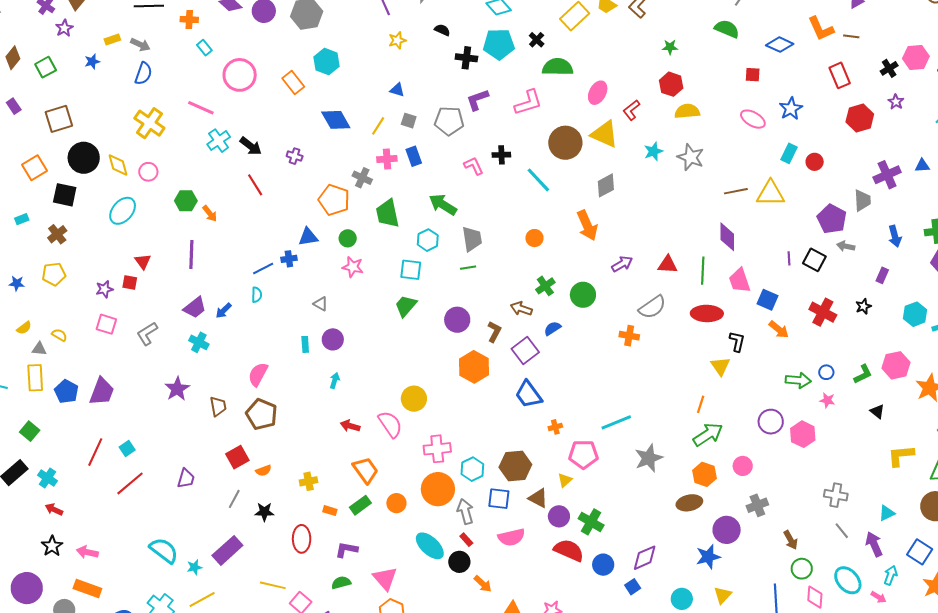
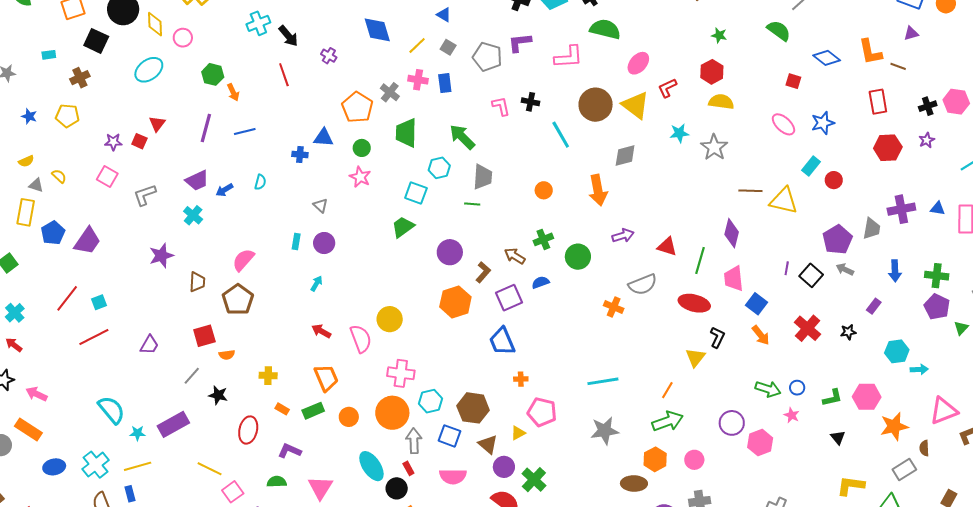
blue line: (263, 269) -> (245, 132), moved
cyan line: (616, 422) -> (603, 381), moved

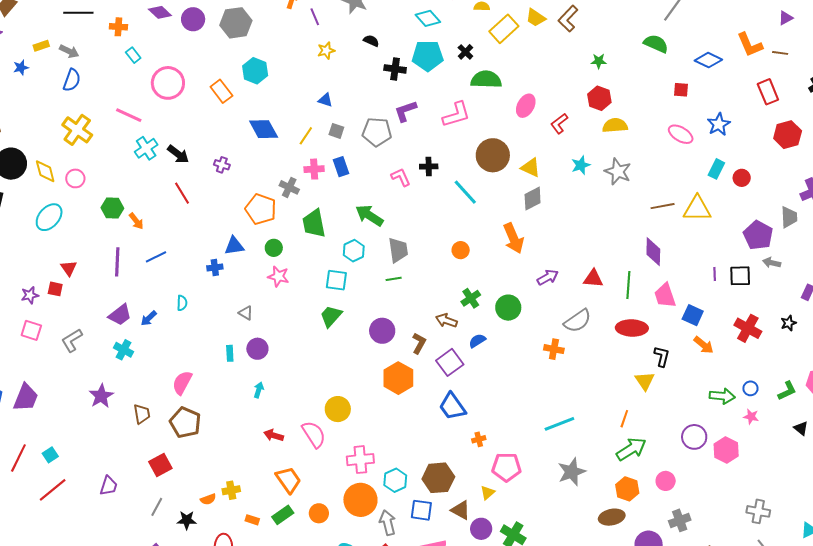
yellow triangle: (636, 105) -> (531, 168), moved, size x0.7
black square: (811, 275) -> (740, 276), turned -30
orange semicircle: (227, 355) -> (208, 499), moved

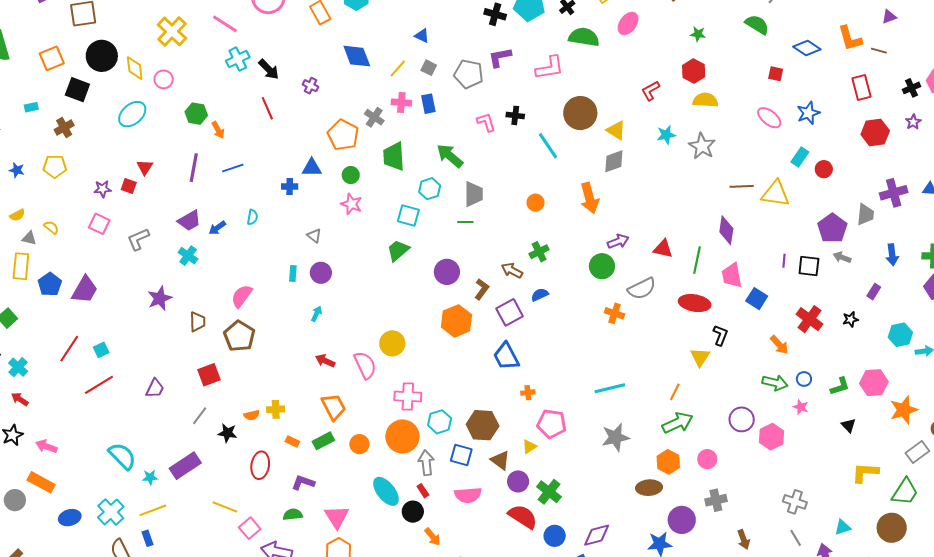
pink ellipse: (526, 106) -> (628, 23), moved
green circle: (508, 308) -> (602, 266), moved
orange arrow: (704, 345) -> (779, 345), moved

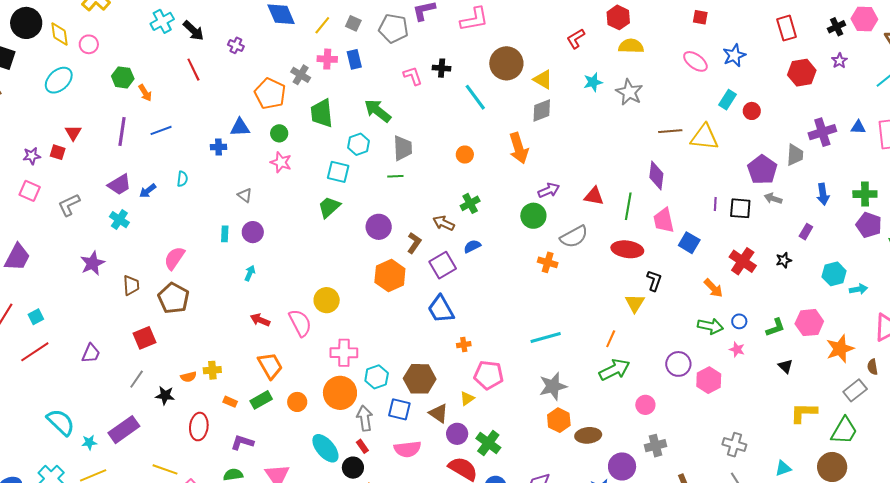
orange hexagon: (668, 462) -> (559, 420), moved

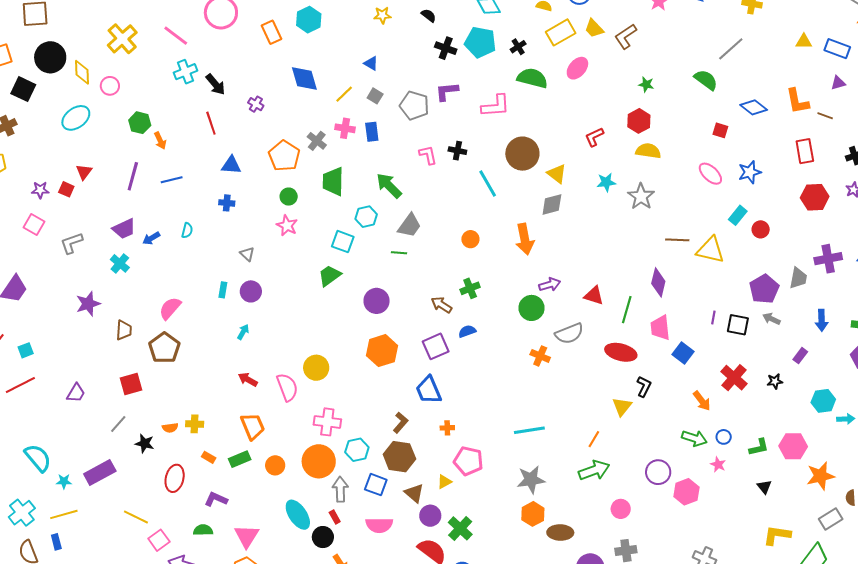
blue triangle: (240, 127) -> (231, 165), moved
gray trapezoid: (403, 148) -> (409, 226), turned 32
brown L-shape: (414, 243) -> (401, 423), moved

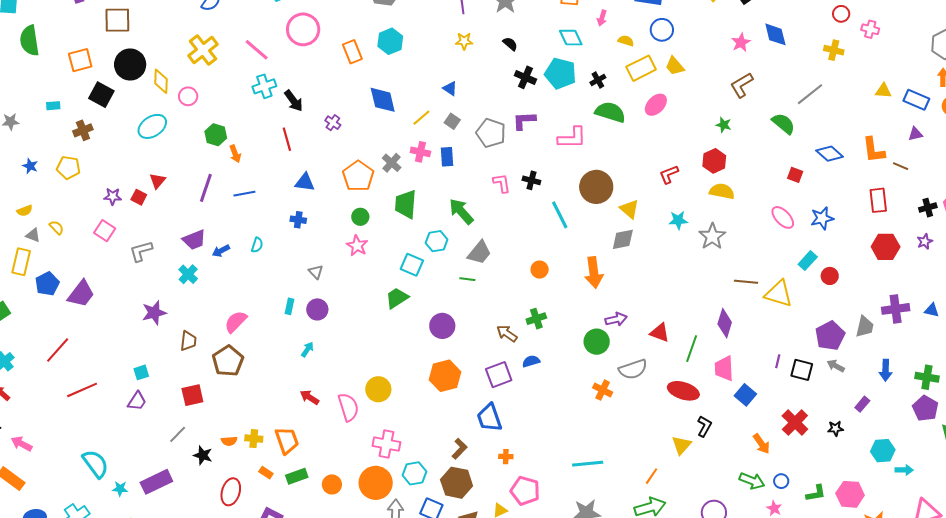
brown L-shape: (626, 36) -> (742, 85), moved
cyan square: (26, 350) -> (141, 372), moved
orange trapezoid: (253, 426) -> (287, 440), moved

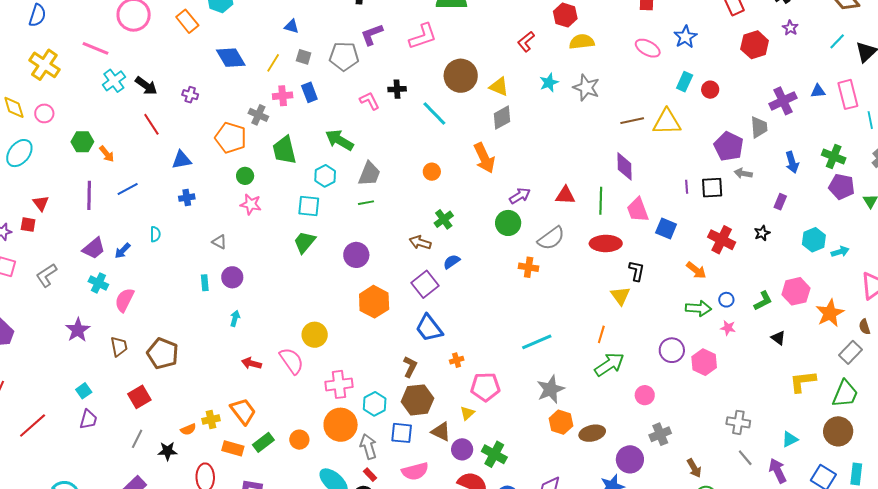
pink semicircle: (236, 322) -> (125, 300), moved
green cross: (927, 377) -> (834, 156), turned 30
orange rectangle: (266, 473) -> (233, 448), size x1.5

